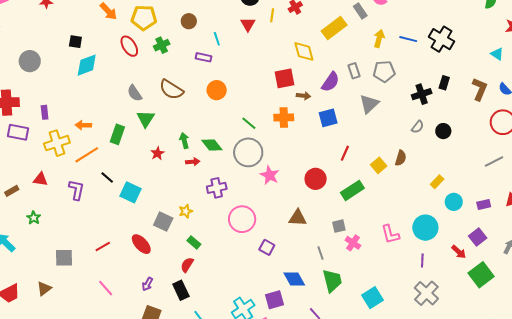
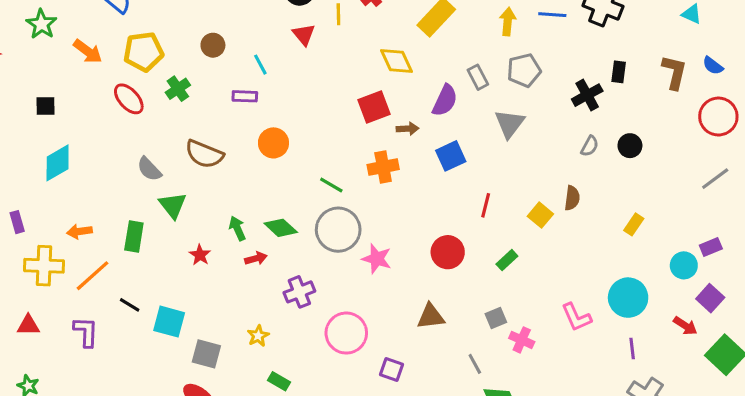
cyan diamond: (87, 65) -> (58, 163), moved
yellow cross: (57, 143) -> (44, 266), turned 30
green rectangle: (352, 190) -> (507, 260), size x0.6
cyan circle: (454, 202) -> (684, 265), moved
gray square: (163, 222) -> (206, 354), moved

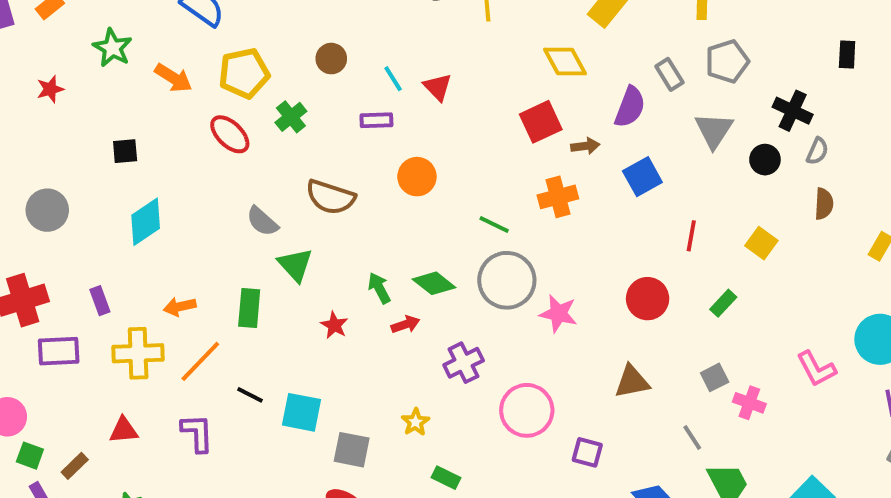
red triangle: (304, 35) -> (438, 87), moved
black cross: (587, 95) -> (793, 111), moved, turned -32
black circle: (630, 146) -> (765, 160), moved
brown semicircle: (572, 198) -> (824, 204), moved

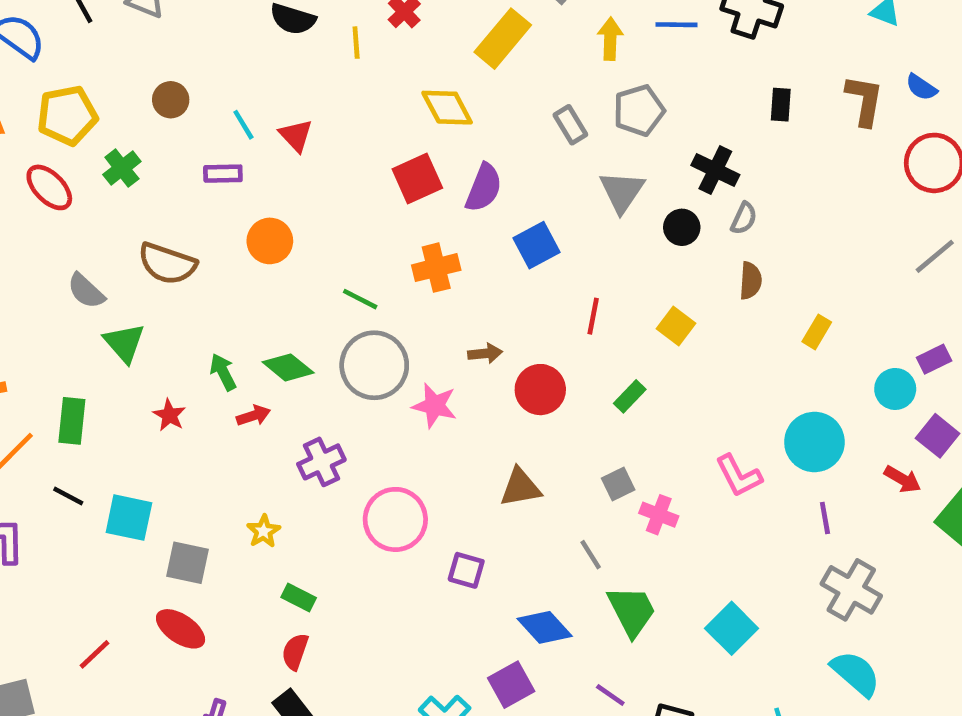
purple semicircle: (630, 107) -> (484, 188), moved
brown arrow: (585, 146) -> (485, 353), moved
green rectangle: (249, 308) -> (72, 421), moved

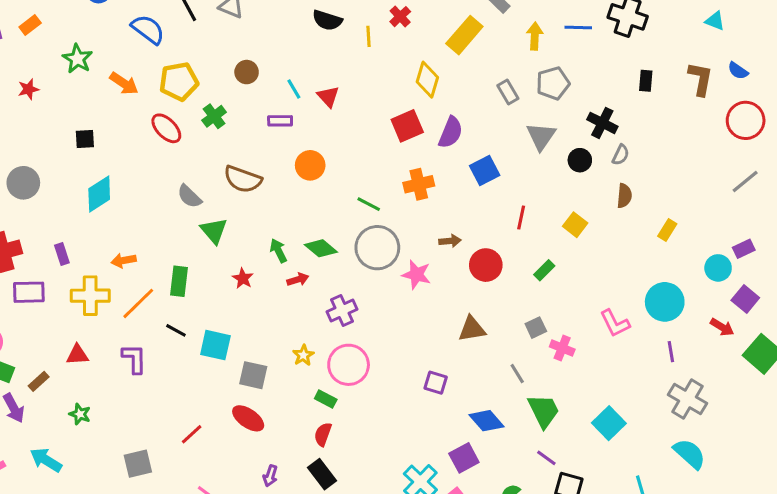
yellow diamond: (447, 108) -> (427, 80), turned 44
pink circle: (395, 519) -> (349, 365), moved
purple line: (610, 695) -> (546, 458), moved

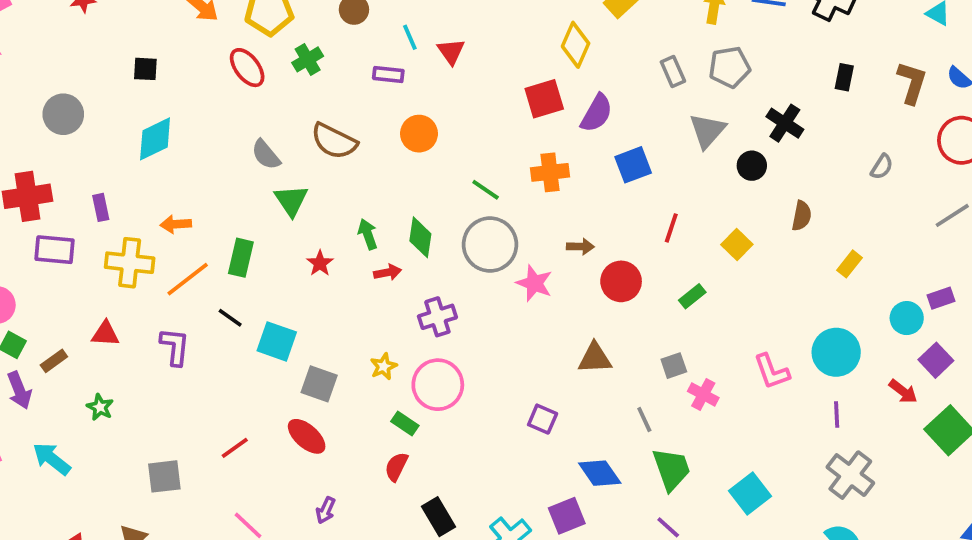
gray semicircle: (621, 155) -> (882, 167), moved
green diamond: (321, 248) -> (420, 237), turned 52
black rectangle: (322, 474) -> (439, 517), moved

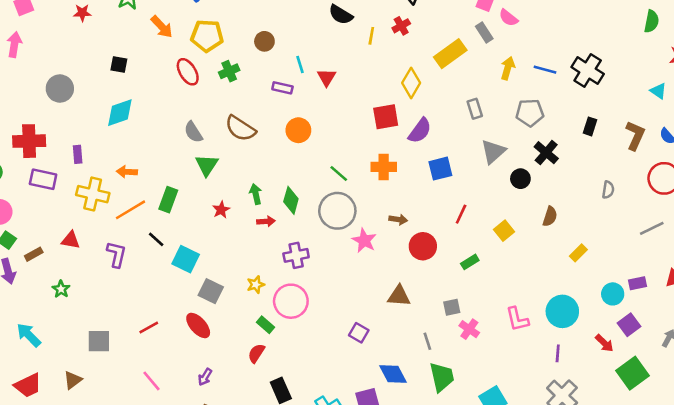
gray pentagon: (730, 67) -> (530, 113), moved
gray semicircle: (882, 167) -> (608, 190), turned -30
cyan arrow: (52, 459) -> (29, 335), moved

